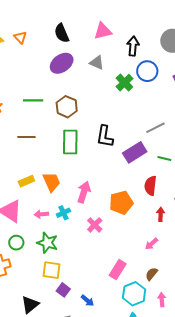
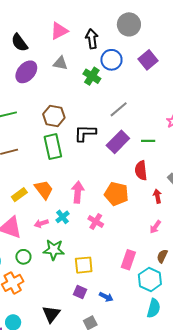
brown hexagon: (67, 107) -> (54, 116), moved
gray line: (155, 128) -> (119, 109), moved
black L-shape: (105, 136) -> (85, 133), turned 95
orange pentagon: (121, 203) -> (116, 194), turned -30
yellow square: (52, 270) -> (84, 265), moved

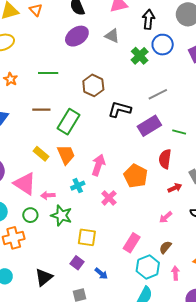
green rectangle: (53, 147) -> (69, 122), moved, turned 30
yellow rectangle: (19, 195) -> (41, 154), turned 63
red arrow: (157, 196) -> (175, 188), turned 64
pink arrow: (41, 223) -> (48, 195), moved

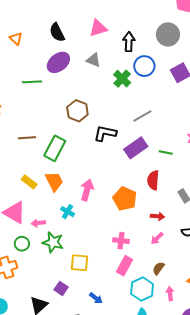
green line: (48, 73) -> (32, 82), moved
cyan cross: (78, 186) -> (68, 212), turned -32
red arrow: (175, 188) -> (157, 216), moved, turned 32
pink cross: (109, 198) -> (121, 241), moved, turned -35
purple square: (77, 263) -> (61, 288), moved

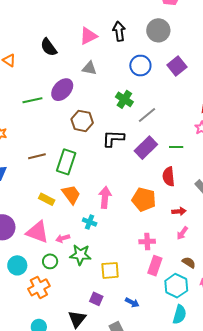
black arrow: (129, 42) -> (119, 31), moved
purple ellipse: (58, 62) -> (62, 90), moved
green cross: (122, 79) -> (124, 99), moved
brown semicircle: (158, 268) -> (189, 262), turned 96

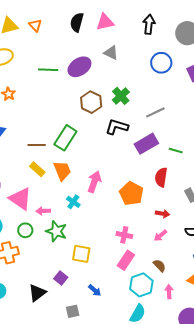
pink triangle: (88, 36) -> (105, 22), moved
black semicircle: (49, 47) -> (77, 22), turned 36
green cross: (124, 99) -> (121, 96), moved
brown line: (37, 156) -> (37, 145), moved

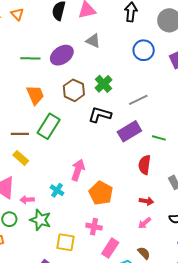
orange trapezoid: (62, 171) -> (35, 95), moved
orange pentagon: (131, 193) -> (101, 193), moved
pink cross: (124, 235) -> (94, 227), moved

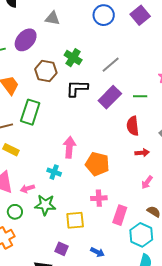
red arrow: (146, 201) -> (142, 153), moved

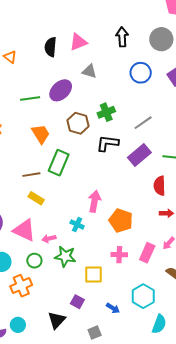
green cross: (73, 58) -> (106, 112), turned 30
pink rectangle: (120, 215) -> (147, 253), moved
cyan hexagon: (141, 235) -> (143, 296), moved

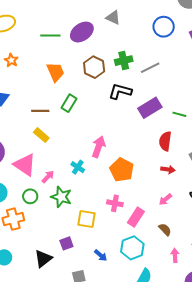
gray line: (143, 123) -> (150, 68), moved
green rectangle: (59, 163) -> (69, 103), size x0.7
pink arrow: (49, 239) -> (48, 177), turned 136
pink rectangle: (147, 253) -> (136, 217), moved
purple square: (77, 302) -> (66, 243), turned 32

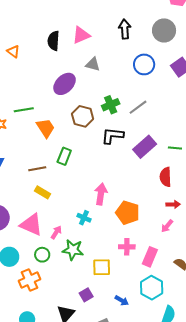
green line: (50, 35) -> (24, 110), moved
pink arrow: (165, 199) -> (167, 226), moved

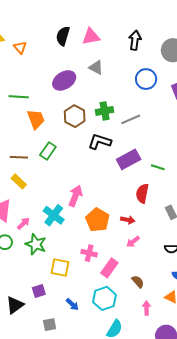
orange triangle: (13, 52) -> (20, 48), moved
red arrow: (173, 204) -> (128, 220), moved
cyan cross: (84, 218) -> (54, 215), size x1.5

